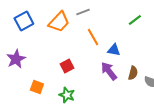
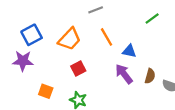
blue square: (24, 21) -> (32, 35), moved
orange trapezoid: (59, 22) -> (70, 39), moved
purple star: (16, 59) -> (23, 61), turned 30

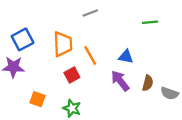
green line: (152, 18) -> (150, 22), turned 32
orange line: (107, 37) -> (90, 55), moved
orange trapezoid: (70, 39) -> (63, 44), turned -45

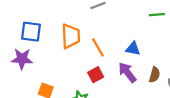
blue square: (23, 39) -> (31, 32), turned 35
red square: (72, 75) -> (96, 75), moved

